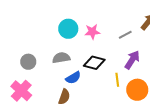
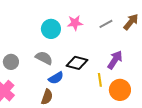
pink star: (92, 32) -> (75, 23), moved
gray line: (125, 35) -> (106, 24), moved
gray semicircle: (61, 58) -> (44, 58), turned 36

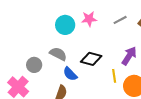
gray circle: (11, 62) -> (34, 65), moved
blue semicircle: (56, 78) -> (70, 74), turned 77

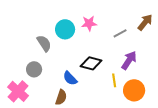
gray line: (120, 20) -> (120, 33), moved
gray semicircle: (58, 54) -> (44, 43), moved, turned 30

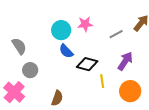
gray semicircle: (44, 43) -> (19, 46), moved
blue semicircle: (70, 78) -> (66, 51), moved
yellow line: (114, 80) -> (102, 81), moved

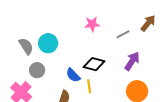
cyan circle: (61, 30) -> (48, 43), moved
blue semicircle: (66, 51) -> (73, 75), moved
yellow line: (102, 81) -> (89, 86), moved

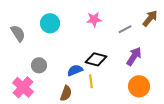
cyan circle: (48, 43) -> (50, 23), moved
gray semicircle: (26, 46) -> (18, 33), moved
blue semicircle: (73, 75) -> (75, 70), turned 112

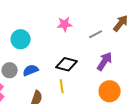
cyan circle: (50, 23) -> (21, 39), moved
blue semicircle: (75, 70) -> (31, 70), moved

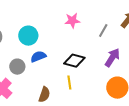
gray line: (96, 34) -> (103, 31), turned -32
blue semicircle: (31, 70) -> (38, 57), moved

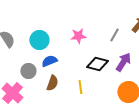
pink star: (72, 21) -> (78, 36), moved
black diamond: (74, 61) -> (97, 64), moved
brown semicircle: (44, 95) -> (52, 83), moved

